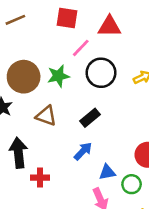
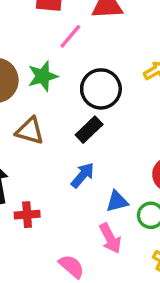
black circle: (101, 73) -> (101, 89), moved

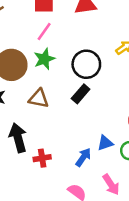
pink line: (70, 36) -> (44, 31), moved
blue arrow: (83, 175) -> (83, 157), moved
pink arrow: (110, 238) -> (111, 185), moved

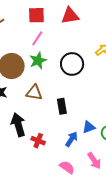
black rectangle: (81, 94) -> (62, 106), moved, turned -49
red cross: (42, 158) -> (38, 141), turned 32

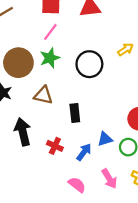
red cross: (38, 141) -> (55, 146), moved

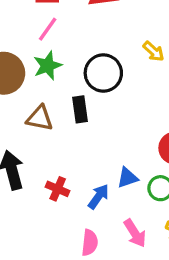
yellow arrow: (125, 49) -> (154, 51), turned 77
black rectangle: (75, 113) -> (80, 109), moved
pink semicircle: (77, 185) -> (90, 243), turned 60

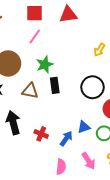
yellow arrow: (154, 51) -> (99, 50), turned 80
green star: (48, 66) -> (45, 64), moved
black circle: (103, 73) -> (93, 87), moved

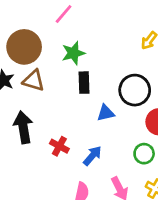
brown triangle: (30, 91) -> (34, 81), moved
blue triangle: (84, 127) -> (106, 113), moved

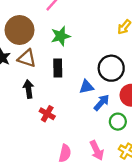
black rectangle: (84, 83) -> (58, 68), moved
black arrow: (23, 127) -> (29, 89), moved, size x0.7
blue arrow: (92, 156) -> (102, 103), moved

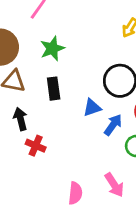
red cross: (47, 114) -> (36, 146), moved

